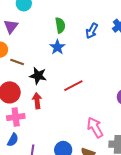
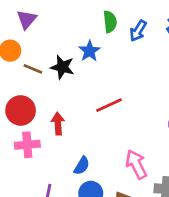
green semicircle: (60, 25) -> (110, 22), moved
black star: (38, 76) -> (62, 67), moved
blue semicircle: (13, 140) -> (82, 166), moved

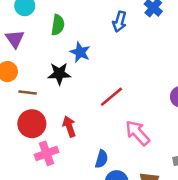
green semicircle: (110, 22) -> (58, 25), moved, turned 30
brown line: (33, 69) -> (28, 93), moved
pink arrow: (136, 164) -> (138, 133), moved

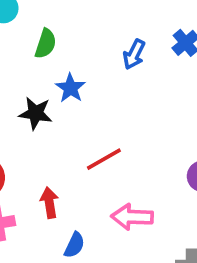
red arrow: (69, 126) -> (49, 203), moved
pink arrow: (138, 133) -> (132, 217), turned -56

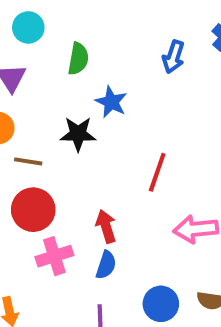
red line: (104, 159) -> (157, 172), turned -33
blue semicircle: (74, 245) -> (106, 265), moved

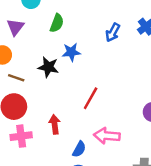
blue star: (111, 102) -> (71, 52), turned 30
blue semicircle: (106, 265) -> (79, 149), moved

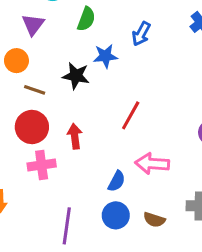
blue arrow: (113, 32) -> (141, 34), moved
red arrow: (55, 124) -> (75, 136), moved

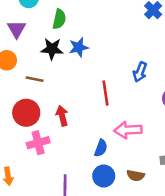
blue arrow: (141, 34) -> (140, 72), moved
black star: (76, 76) -> (52, 49), moved
brown line: (35, 90) -> (35, 79), moved
red line: (131, 115) -> (105, 93), turned -30

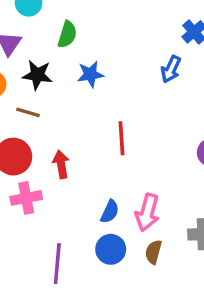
black star: (52, 49) -> (37, 75), moved
blue arrow: (140, 72) -> (171, 69), moved
pink arrow: (128, 130) -> (147, 212), moved, turned -76
brown semicircle: (136, 175) -> (153, 252), turned 90

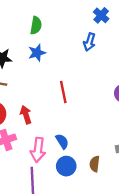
green semicircle: (67, 34) -> (36, 25), moved
blue semicircle: (110, 212) -> (62, 141), turned -49
pink arrow: (147, 212) -> (38, 150), moved

